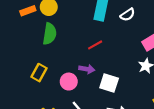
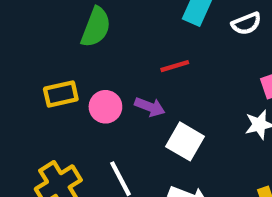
yellow rectangle: (39, 73) -> (61, 94), turned 36
pink circle: (69, 82) -> (105, 107), moved

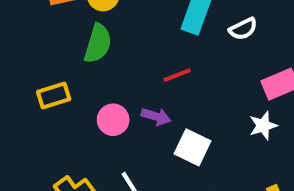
yellow rectangle: (61, 94) -> (54, 95), moved

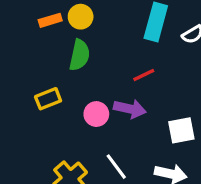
purple arrow: (156, 116) -> (130, 109), size x1.4
white square: (193, 147) -> (181, 130), moved, turned -32

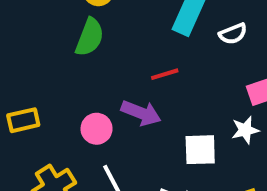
yellow rectangle: (48, 99) -> (23, 120), moved
pink circle: (96, 114) -> (97, 129), moved

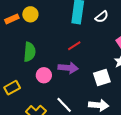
green semicircle: (90, 37) -> (30, 52), moved
pink circle: (97, 129) -> (44, 75), moved

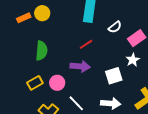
white semicircle: (102, 17) -> (115, 27), moved
pink circle: (44, 75) -> (57, 83), moved
yellow rectangle: (12, 88) -> (35, 83), moved

